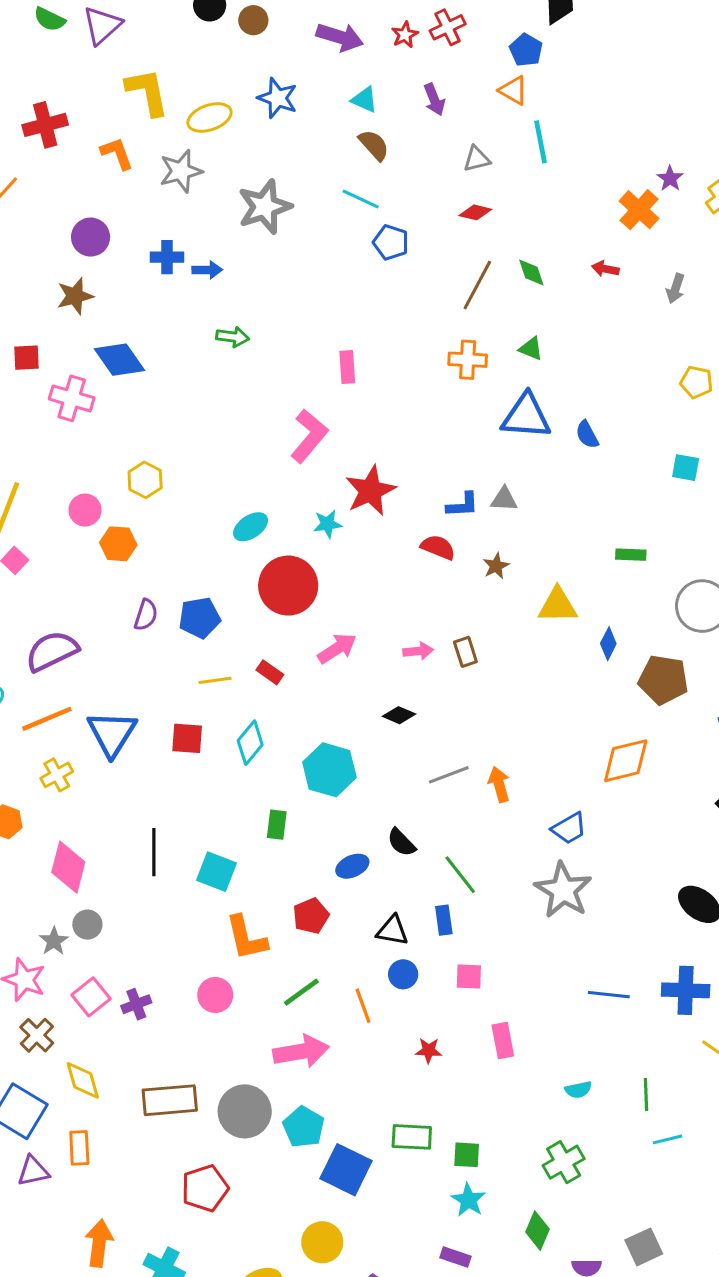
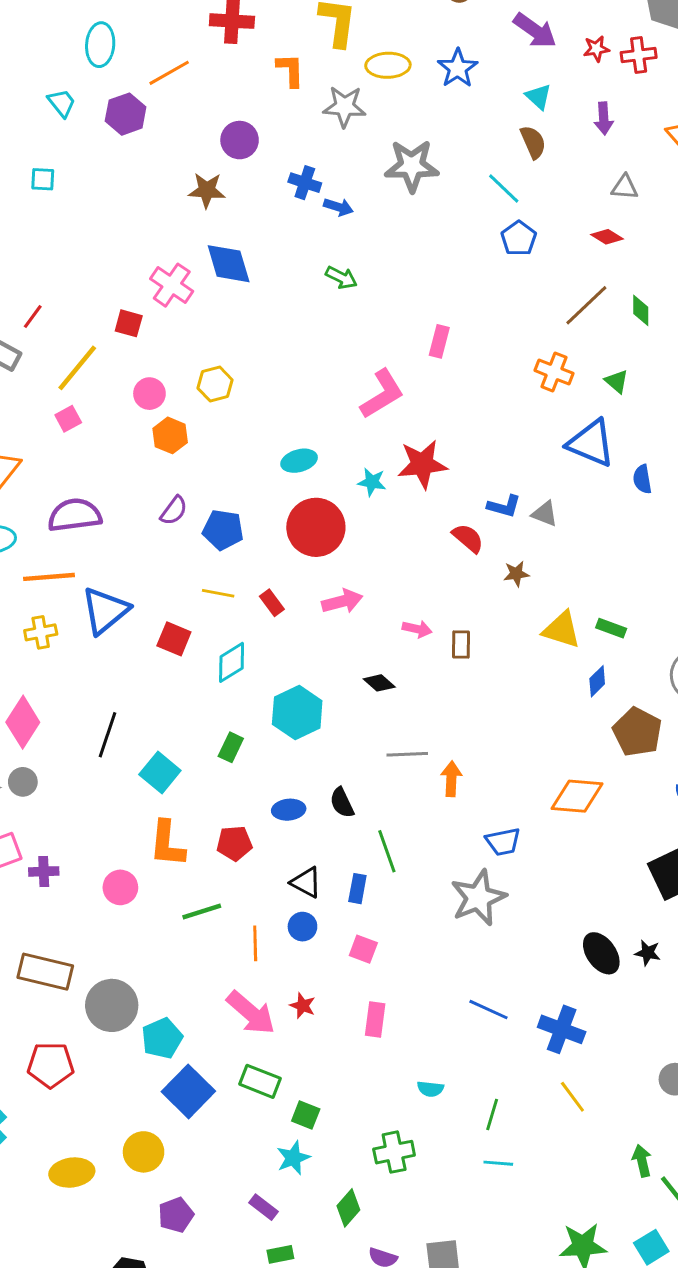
red square: (26, 358) -> (129, 323), moved
green rectangle: (631, 555) -> (611, 628), moved
pink arrow: (301, 1051) -> (251, 1013), moved, turned 32

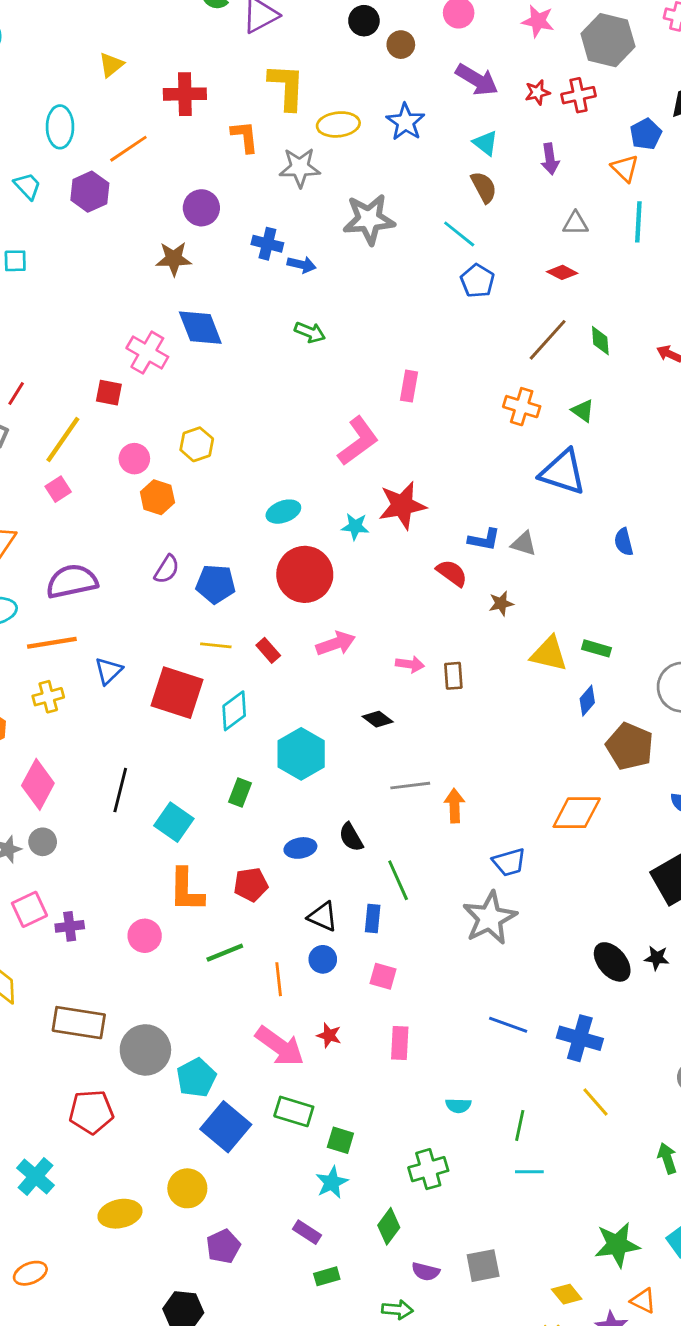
blue semicircle: (642, 479) -> (624, 542), moved
blue triangle: (105, 611) -> (108, 671), size x0.6
red square: (174, 639) -> (177, 693), size x1.6

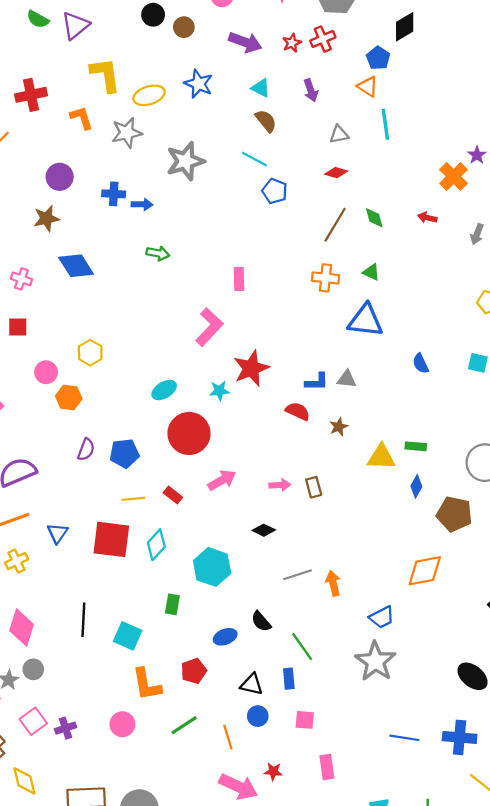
pink cross: (147, 353) -> (21, 279), moved, size x0.7

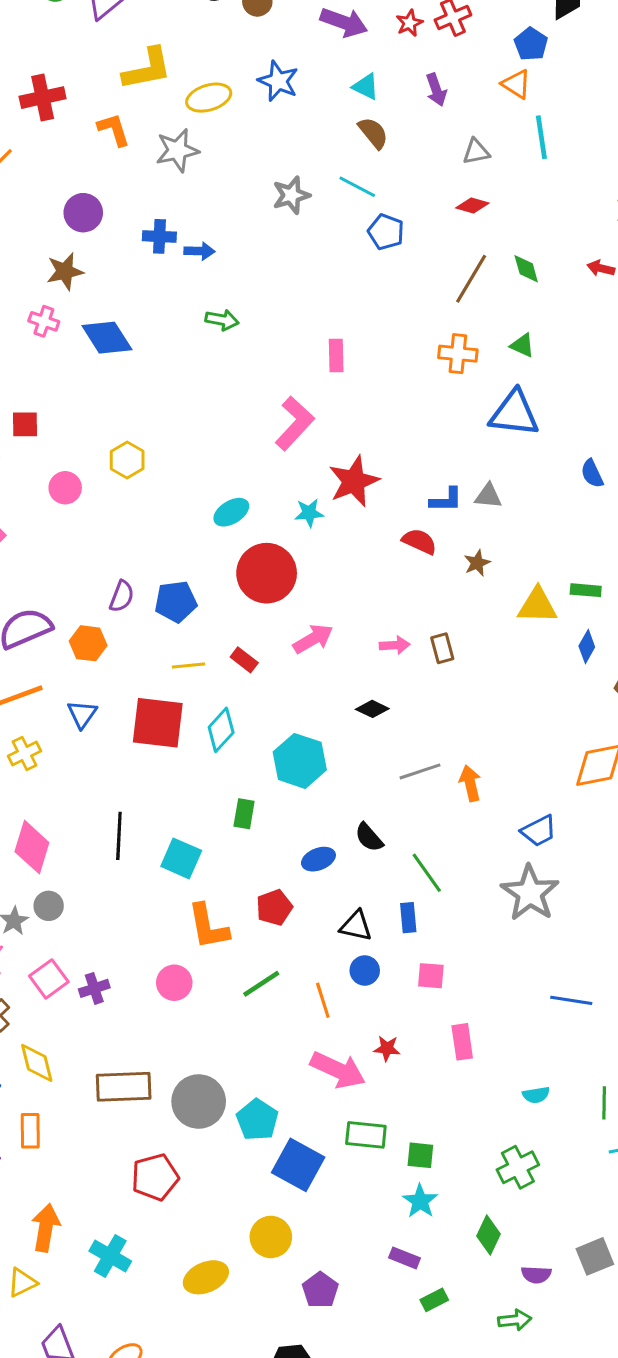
yellow L-shape: (105, 75) -> (147, 69), turned 87
gray star: (185, 161) -> (291, 195), moved, size x0.7
pink cross: (21, 279) -> (44, 321), moved
orange hexagon: (69, 398) -> (88, 643), moved

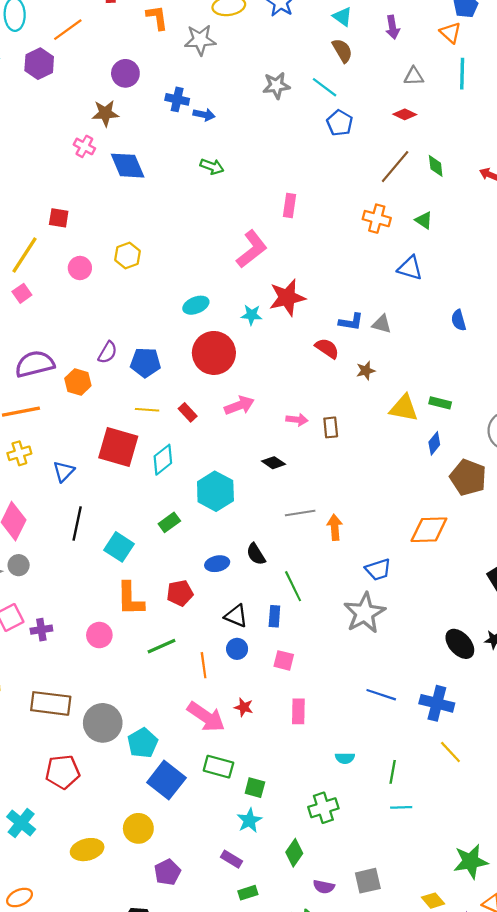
blue triangle: (514, 413) -> (410, 268), size x0.7
blue triangle: (82, 714) -> (64, 471), moved
green rectangle: (244, 814) -> (169, 522), turned 35

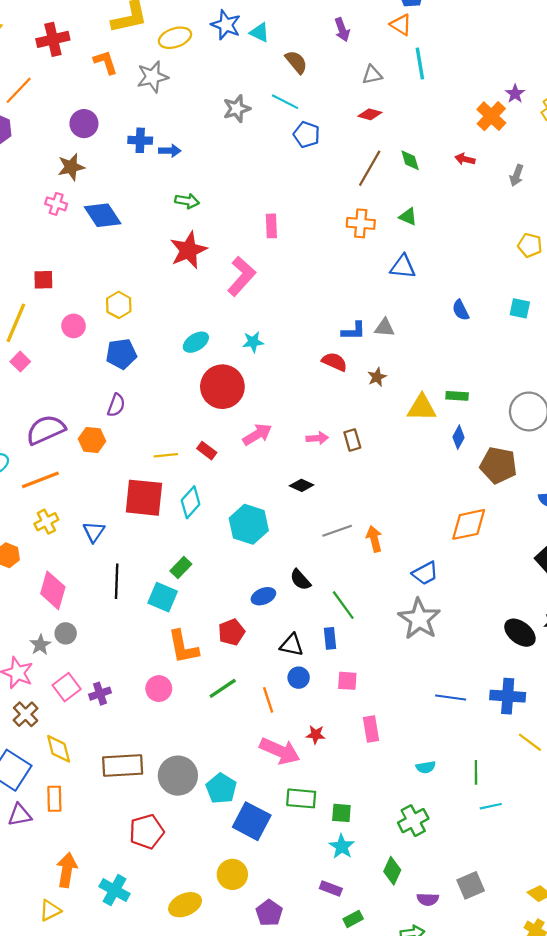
cyan triangle: (342, 17) -> (259, 32), moved
red star: (287, 298) -> (188, 250), moved
blue pentagon: (146, 363) -> (121, 354), moved
green rectangle: (169, 522) -> (181, 568), moved

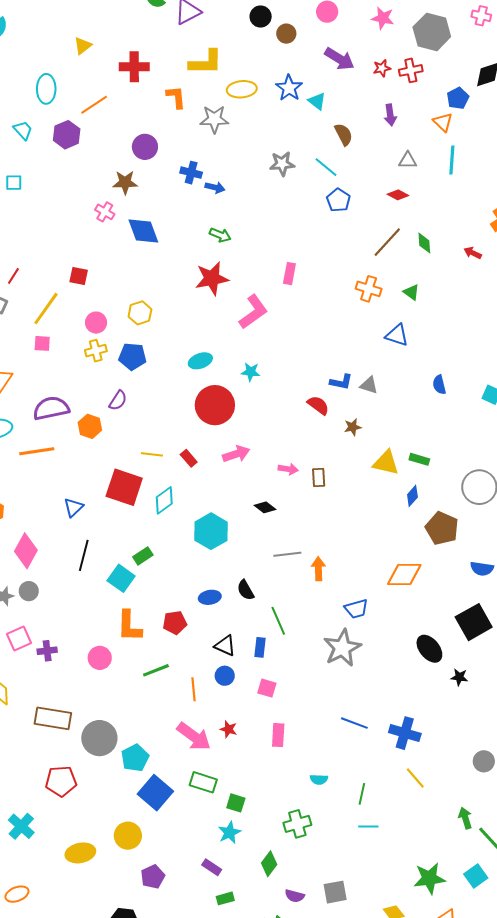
pink square: (20, 362) -> (42, 343), turned 36
yellow cross: (46, 522) -> (96, 351), moved
black ellipse: (520, 633) -> (429, 649), moved

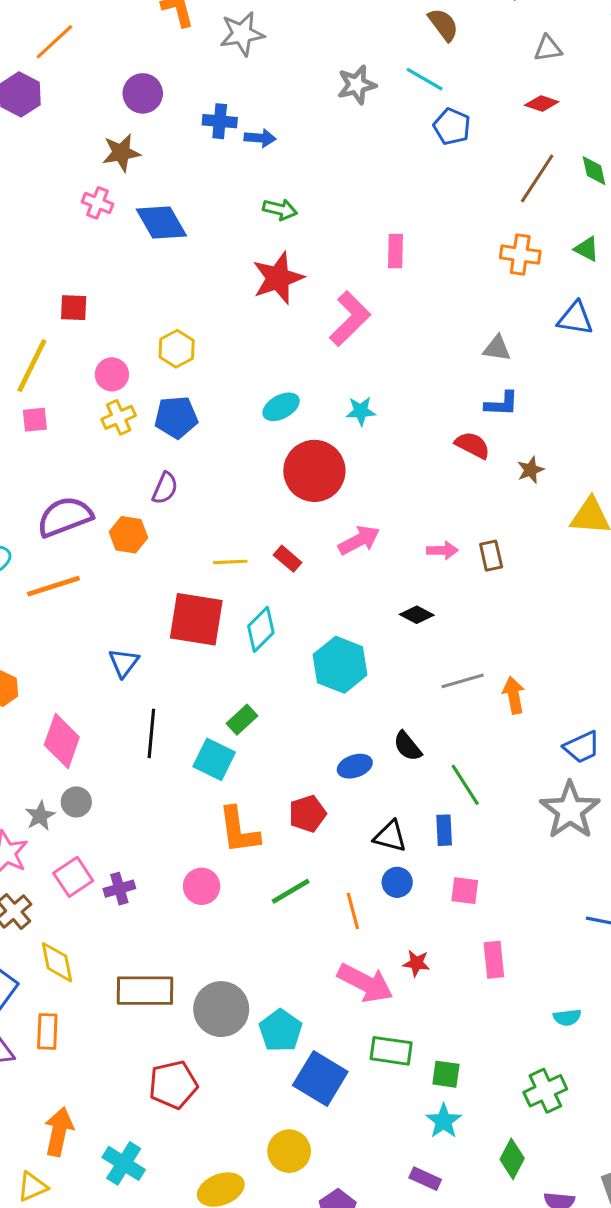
gray triangle: (369, 385) -> (497, 348), moved

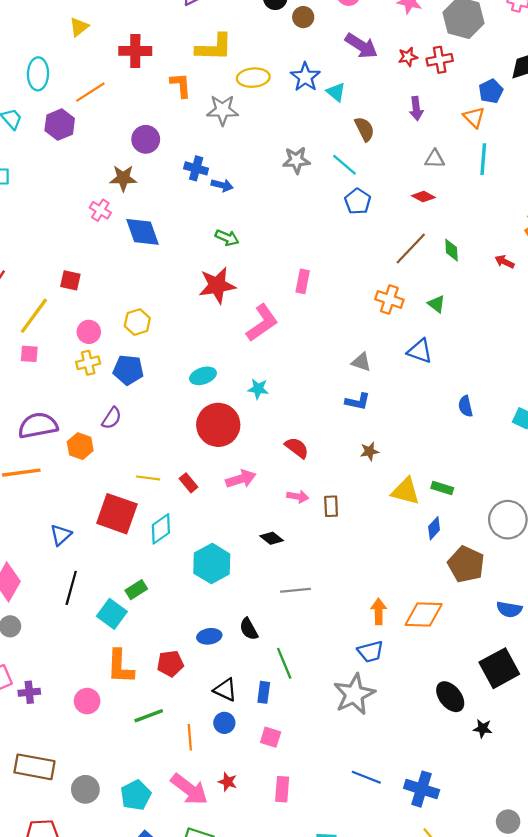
red semicircle: (472, 445) -> (297, 448), moved
orange arrow: (514, 695) -> (379, 611), moved
gray circle: (221, 1009) -> (85, 789), size x0.7
cyan pentagon: (281, 1031) -> (136, 795), moved

